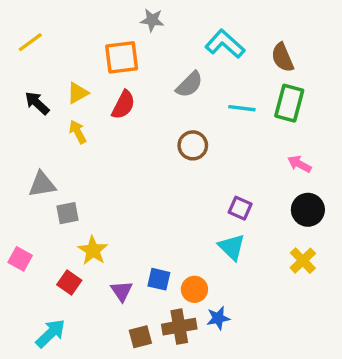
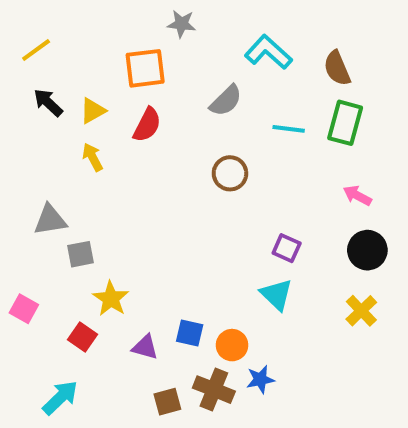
black arrow: (37, 103) -> (48, 103), moved
purple triangle: (122, 291) -> (145, 347), turned -40
brown cross: (179, 327) -> (214, 390), turned 32

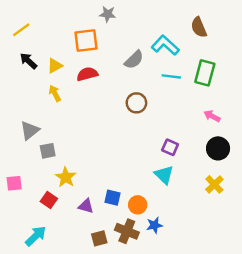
cyan L-shape: (268, 52) -> (165, 45), moved
brown semicircle: (337, 68) -> (199, 27), moved
red semicircle: (147, 125) -> (87, 74), turned -132
gray triangle: (50, 220) -> (30, 130), turned -30
pink square: (24, 309) -> (14, 183), turned -35

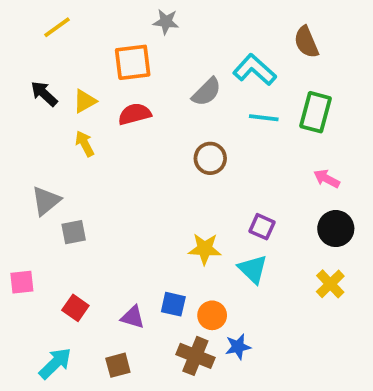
yellow line: (21, 30) -> (57, 27), moved
yellow star: (66, 177) -> (205, 249), moved, turned -30
brown square: (99, 238) -> (118, 365), moved

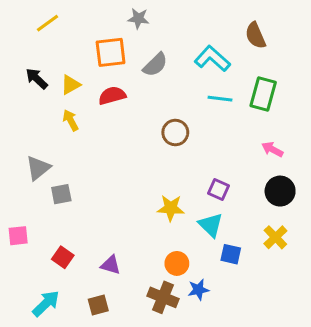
gray semicircle: (207, 92) -> (155, 65), moved
blue square: (173, 304) -> (231, 254), moved

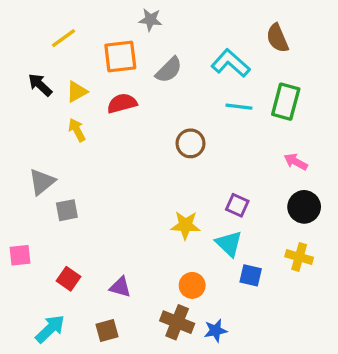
yellow line: (47, 23) -> (63, 38), moved
yellow cross: (275, 237) -> (299, 257), turned -30
blue star: (198, 290) -> (216, 331), moved

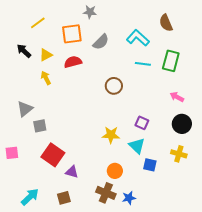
red square: (69, 279) -> (53, 155), moved, size x1.6

